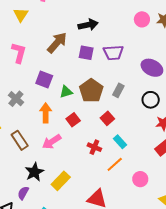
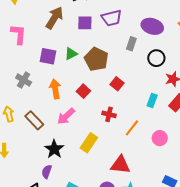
gray rectangle: (118, 90) -> (131, 44), moved
green triangle: (66, 92) -> (71, 54), moved
cyan rectangle: (120, 142) -> (152, 100), moved, turned 72
yellow rectangle: (61, 181) -> (89, 143), moved

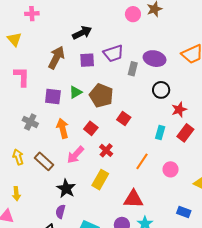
gray rectangle: (131, 44) -> (133, 69), moved
red cross: (109, 114) -> (106, 150), moved, turned 32

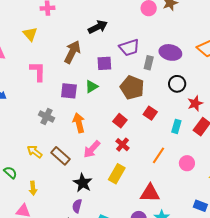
purple square: (87, 60) -> (104, 63), moved
brown pentagon: (101, 96) -> (132, 88), moved
red square: (124, 119) -> (150, 113), moved
red square: (91, 128) -> (120, 121), moved
yellow arrow: (18, 157) -> (35, 152), turned -35

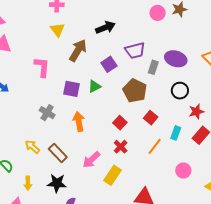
yellow triangle: (30, 34) -> (57, 30), moved
purple square: (104, 63) -> (109, 64), turned -35
pink arrow: (92, 149) -> (91, 160), moved
orange line: (158, 155) -> (155, 146), moved
black star: (83, 183) -> (57, 183), moved, turned -30

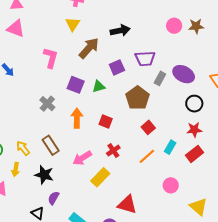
black circle: (180, 91) -> (194, 104), moved
red square: (120, 123) -> (106, 121), moved, turned -32
yellow arrow: (32, 147) -> (23, 148), moved

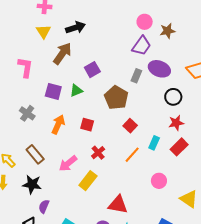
brown star: (196, 26) -> (167, 31), moved
black arrow: (120, 31) -> (76, 28), moved
purple trapezoid: (145, 59) -> (141, 46), moved, turned -45
orange arrow: (77, 118) -> (58, 124), turned 30

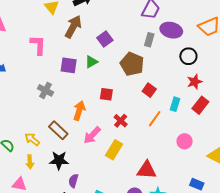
orange arrow: (58, 124) -> (79, 111), moved

